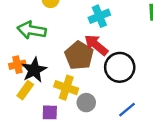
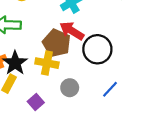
yellow cross: (66, 88) -> (47, 63), moved
purple square: (50, 112) -> (36, 102), turned -35

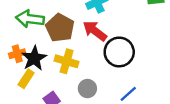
brown pentagon: (57, 43) -> (60, 28), moved

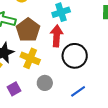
red arrow: (95, 31) -> (57, 36), turned 50

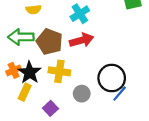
red arrow: (57, 36) -> (82, 40), turned 85
black circle: (75, 56) -> (112, 78), moved

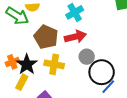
green arrow: (21, 37) -> (17, 16), moved, turned -150
gray circle: (82, 94) -> (87, 57), moved

